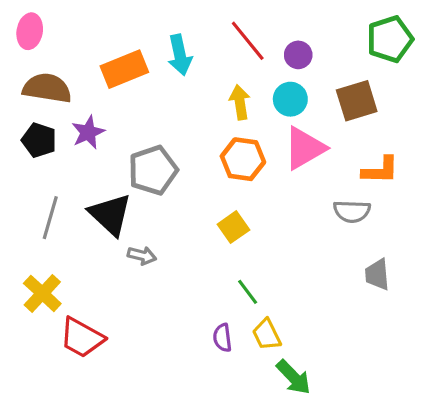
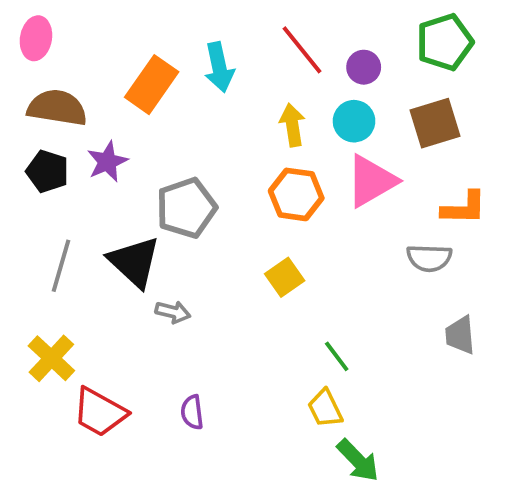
green pentagon: (390, 39) -> (445, 42), moved
orange rectangle: (124, 69) -> (152, 85), turned -33
green line: (248, 292) -> (337, 356), moved
purple semicircle: (222, 338) -> (192, 412), moved

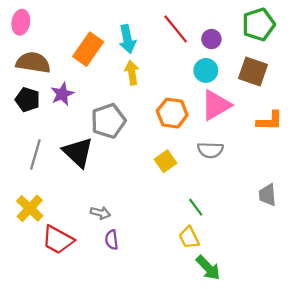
brown square: (435, 123) -> (253, 72), turned 36
yellow arrow: (292, 125) -> (132, 73), moved
gray semicircle: (429, 258) -> (210, 150), moved
gray arrow: (173, 312) -> (100, 213), moved

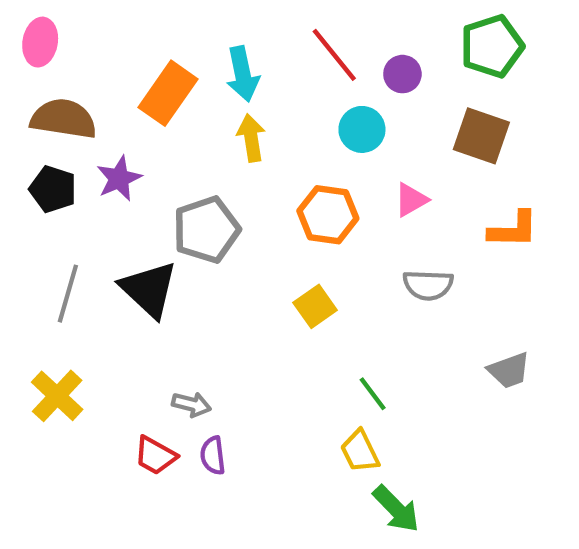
cyan circle: (206, 70) -> (362, 129), moved
pink triangle: (216, 105) -> (411, 200), size x0.6
gray semicircle: (210, 150) -> (428, 285), moved
gray trapezoid: (267, 195) -> (509, 370), turned -105
red trapezoid: (58, 240) -> (155, 456), moved, size x0.7

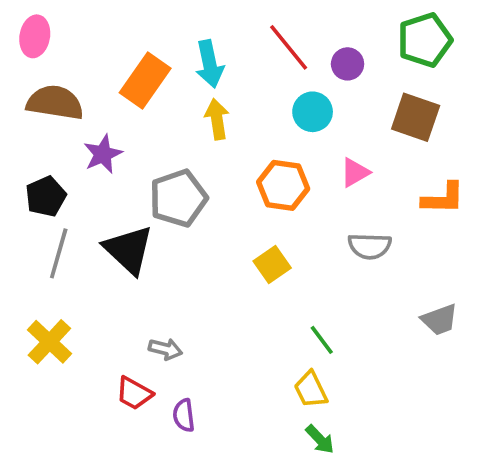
black pentagon: (53, 189) -> (46, 196), moved, turned 30
purple semicircle: (213, 456) -> (184, 415), moved
green arrow: (396, 509) -> (320, 439), moved, size x0.7

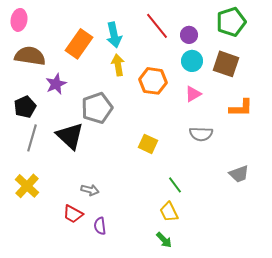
cyan circle: (313, 112) -> (192, 61), moved
orange hexagon: (283, 185) -> (153, 81), moved
yellow square: (272, 264) -> (148, 144), turned -30
green arrow: (320, 439) -> (164, 240), moved

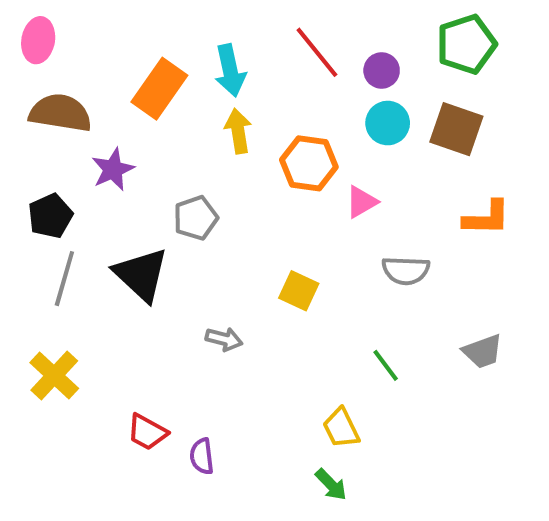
pink triangle: (193, 94) -> (361, 202), moved
gray pentagon: (97, 108) -> (196, 218), size x0.7
green line: (175, 185) -> (386, 365), moved
gray arrow: (90, 190) -> (224, 339), moved

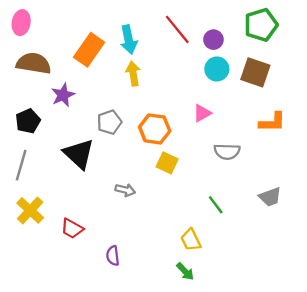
orange hexagon: (309, 163) -> (155, 129), moved
gray line: (64, 279) -> (21, 165), moved
red trapezoid: (147, 432) -> (72, 229), moved

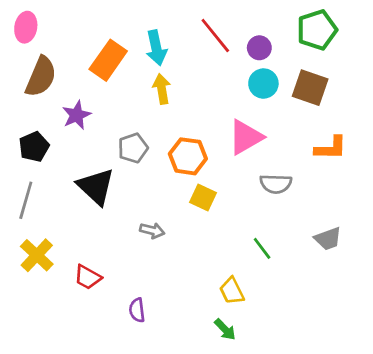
brown semicircle: (34, 63) -> (41, 77), turned 104
pink triangle: (202, 113) -> (246, 137), size x1.6

